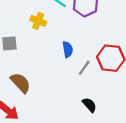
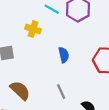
gray line: (84, 68) -> (61, 91), moved, turned -56

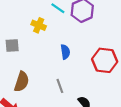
brown semicircle: (20, 90) -> (22, 82), turned 60

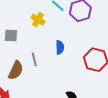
gray line: (60, 86) -> (34, 59), moved

